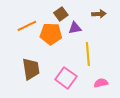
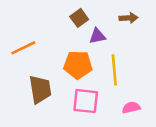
orange line: (27, 26) -> (23, 48), moved
orange pentagon: (51, 34) -> (78, 65), moved
pink square: (66, 78) -> (86, 101), turned -30

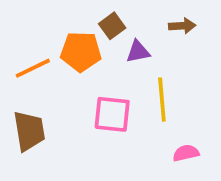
orange pentagon: (78, 65) -> (81, 52), moved
brown trapezoid: (40, 89) -> (29, 131), moved
pink square: (86, 101) -> (112, 114), moved

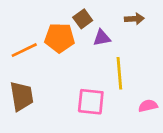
pink square: (112, 114) -> (91, 102), moved
pink semicircle: (186, 153) -> (148, 106), moved

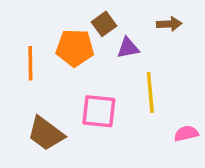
orange line: (24, 50) -> (30, 63), turned -65
brown trapezoid: (22, 96) -> (46, 134), moved, turned 136
pink square: (91, 102) -> (99, 111), moved

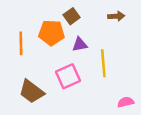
purple triangle: (128, 48) -> (80, 44), moved
pink square: (99, 111) -> (68, 76), turned -30
pink semicircle: (186, 134) -> (126, 102), moved

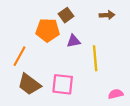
orange line: (21, 43) -> (19, 56), moved, turned 30
pink square: (68, 76) -> (63, 84), moved, turned 30

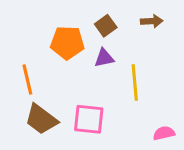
brown square: (66, 15) -> (106, 26), moved
orange line: (19, 56) -> (27, 79), turned -42

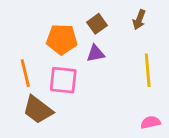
brown arrow: (152, 21) -> (139, 20), turned 114
yellow line: (135, 83) -> (148, 70), moved
pink square: (89, 119) -> (63, 80), moved

